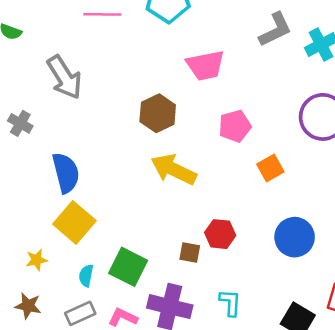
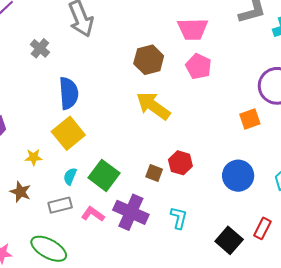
pink pentagon: (235, 126) -> (198, 66), moved, turned 30
orange square: (270, 168) -> (250, 119), moved

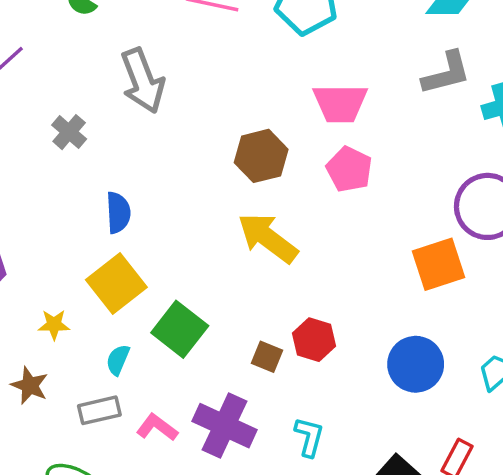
blue semicircle: (69, 93) -> (118, 213), size x0.7
orange square: (250, 119) -> (438, 264), size x1.4
green square: (104, 175) -> (180, 329), moved

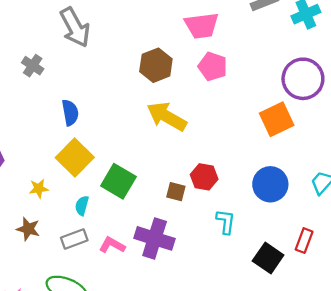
cyan L-shape: (309, 437) -> (226, 222), moved

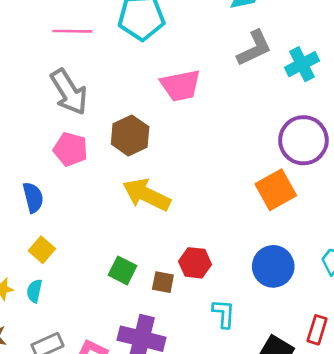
gray arrow: (75, 27) -> (69, 92), moved
pink pentagon: (213, 67) -> (70, 149), moved
yellow square: (75, 157) -> (42, 250), size x0.6
green square: (118, 181) -> (122, 270), moved, size x0.7
cyan semicircle: (82, 206) -> (34, 291), moved

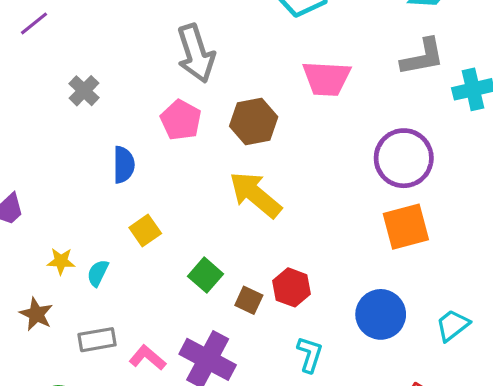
purple circle: (303, 140) -> (404, 158), moved
yellow square: (42, 250) -> (145, 231), moved

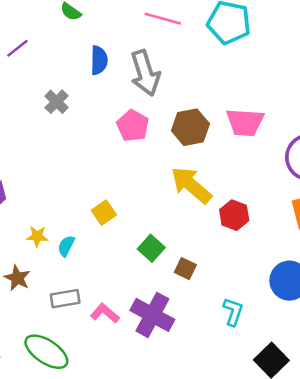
pink trapezoid: (327, 78) -> (245, 122), moved
blue semicircle: (124, 165) -> (99, 60), moved
red hexagon: (292, 287) -> (234, 215), moved

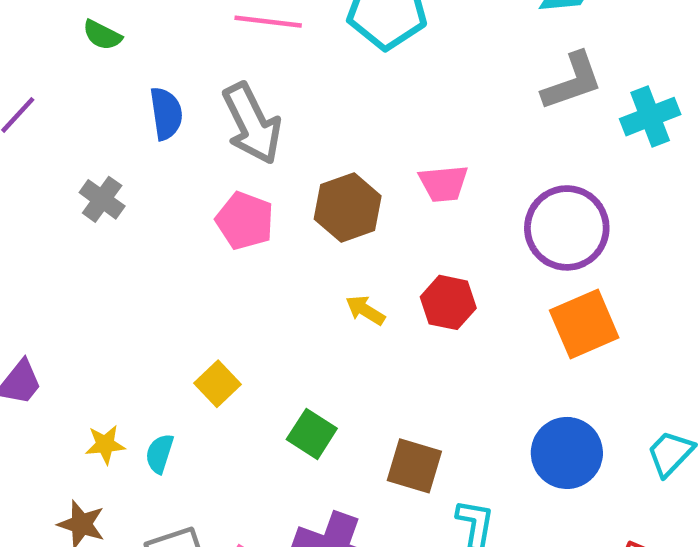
pink trapezoid: (245, 122) -> (444, 183), size x0.7
yellow arrow: (191, 185) -> (365, 310), size x0.5
red hexagon: (234, 215) -> (448, 302), moved
brown square: (185, 269) -> (414, 466), moved, size x1.4

